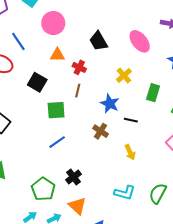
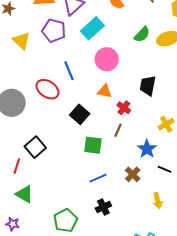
black trapezoid: (99, 41) -> (148, 86), turned 30
blue line: (57, 142) -> (98, 178), moved
black cross: (74, 177) -> (103, 207), moved

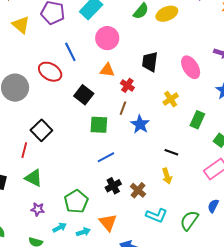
blue star: (147, 149) -> (140, 124), moved
black line: (165, 169) -> (171, 152), moved
brown cross: (133, 174) -> (138, 190), moved
purple star: (13, 224) -> (38, 209), moved

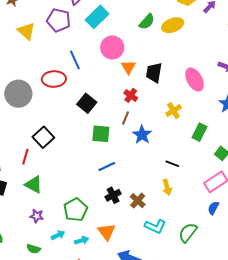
orange triangle: (107, 70) -> (128, 67), moved, turned 49
red ellipse: (50, 72) -> (54, 79), turned -35
blue semicircle: (213, 206) -> (213, 208), moved

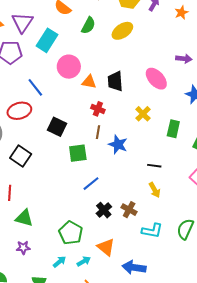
green semicircle: (147, 22) -> (88, 25), moved
orange triangle: (128, 67) -> (89, 82), turned -35
black square: (43, 137) -> (21, 156), moved
purple star: (37, 216) -> (23, 248), moved

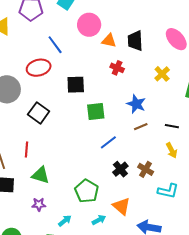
black square: (57, 127) -> (76, 85), turned -30
brown line: (98, 132) -> (141, 127), moved, turned 56
cyan arrow: (60, 262) -> (65, 221), moved

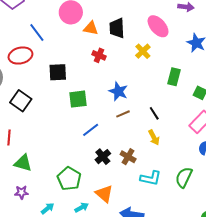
yellow cross: (162, 74) -> (143, 51), moved
black line: (172, 126) -> (154, 113), turned 48

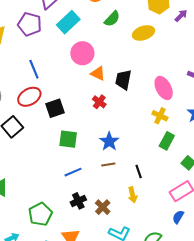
blue line: (37, 32) -> (34, 69), moved
yellow cross: (143, 51) -> (160, 116), moved, turned -35
red ellipse: (20, 56) -> (29, 97), moved, turned -30
black square: (58, 72) -> (55, 108), turned -30

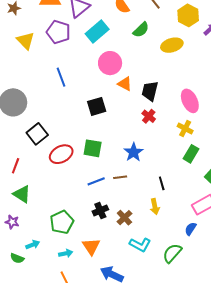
red ellipse: (29, 97) -> (61, 154), moved
red cross: (99, 102) -> (149, 116), moved
black square: (55, 108) -> (97, 106), moved
brown line: (108, 165) -> (120, 177), moved
blue semicircle: (178, 217) -> (191, 229), moved

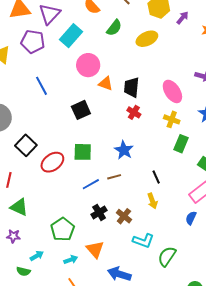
green semicircle: (172, 253) -> (167, 256), moved

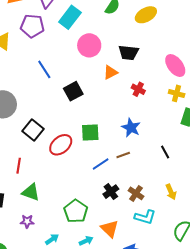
orange triangle: (106, 84) -> (110, 72), moved, turned -42
black trapezoid: (132, 87) -> (129, 53), moved, turned -85
black square: (81, 110) -> (73, 91), moved
yellow arrow: (152, 201) -> (171, 192), moved
cyan L-shape: (143, 241) -> (145, 217), moved

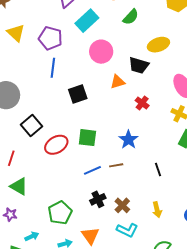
yellow ellipse: (146, 15) -> (158, 45), moved
purple pentagon: (32, 26) -> (50, 38), moved
blue line: (44, 69) -> (53, 68), turned 30

